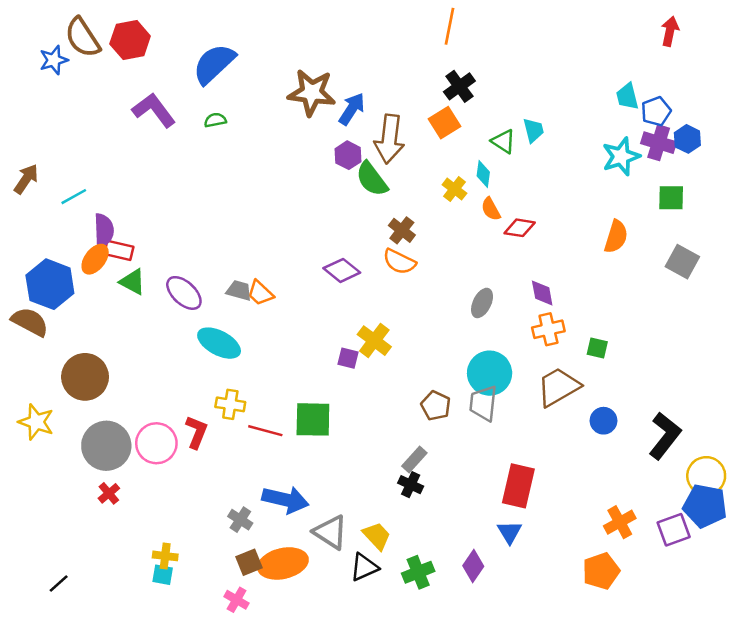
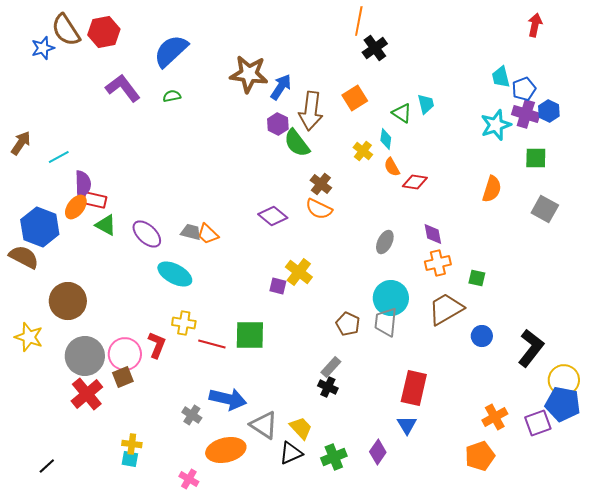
black cross: (459, 86) -> (375, 48), moved
red cross: (109, 493) -> (87, 394), size x1.8
brown square: (249, 562) -> (123, 377), moved

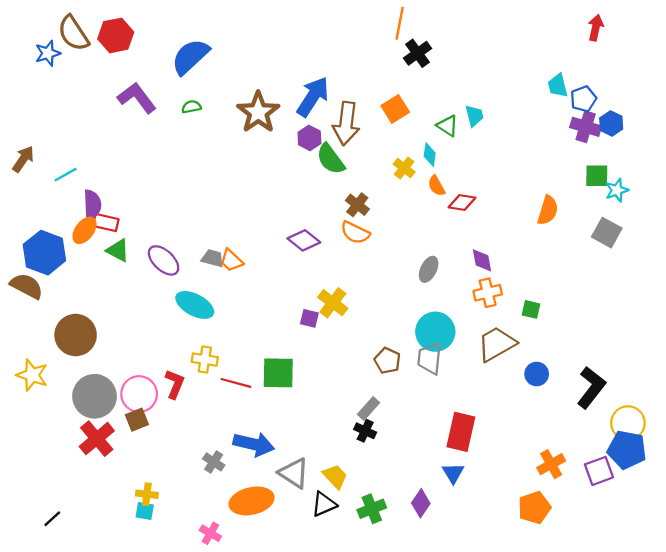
brown star: (249, 74) -> (258, 112), moved, turned 30
blue arrow: (281, 87) -> (313, 97), size x1.4
cyan star: (496, 125) -> (617, 190), moved, size x0.7

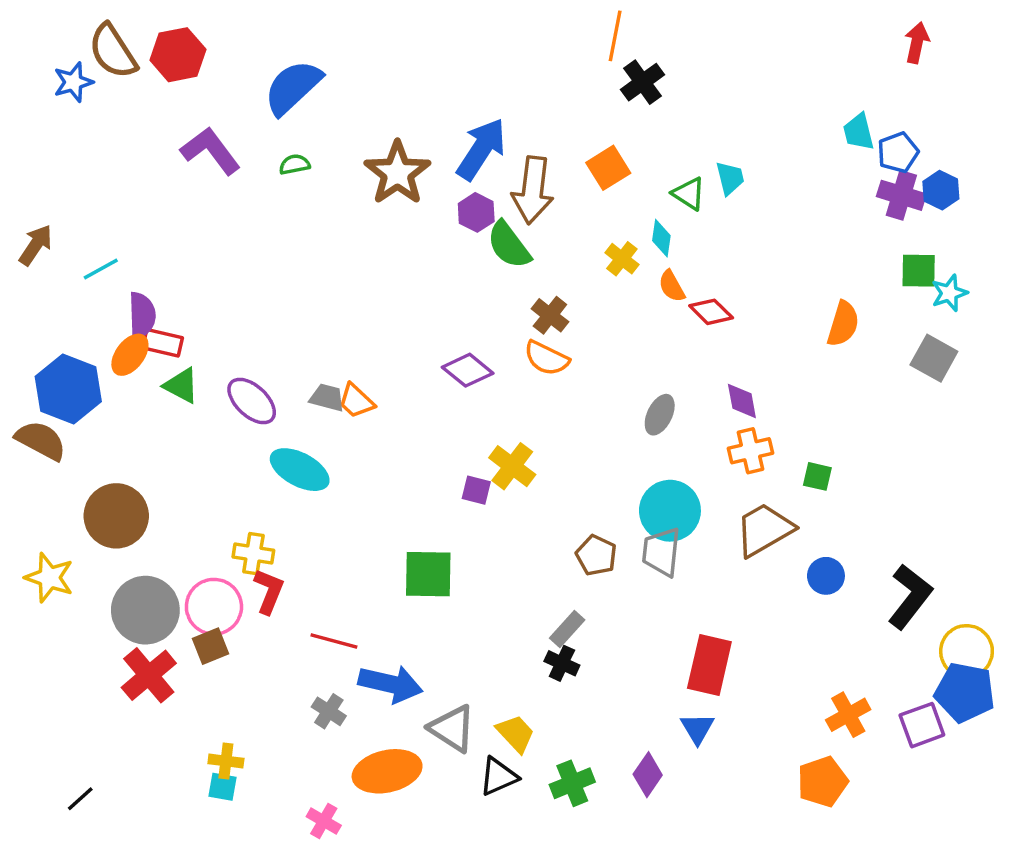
red diamond: (462, 203) -> (711, 312), turned 36
yellow cross: (205, 360) -> (253, 554), moved
red line: (236, 383) -> (334, 641), moved

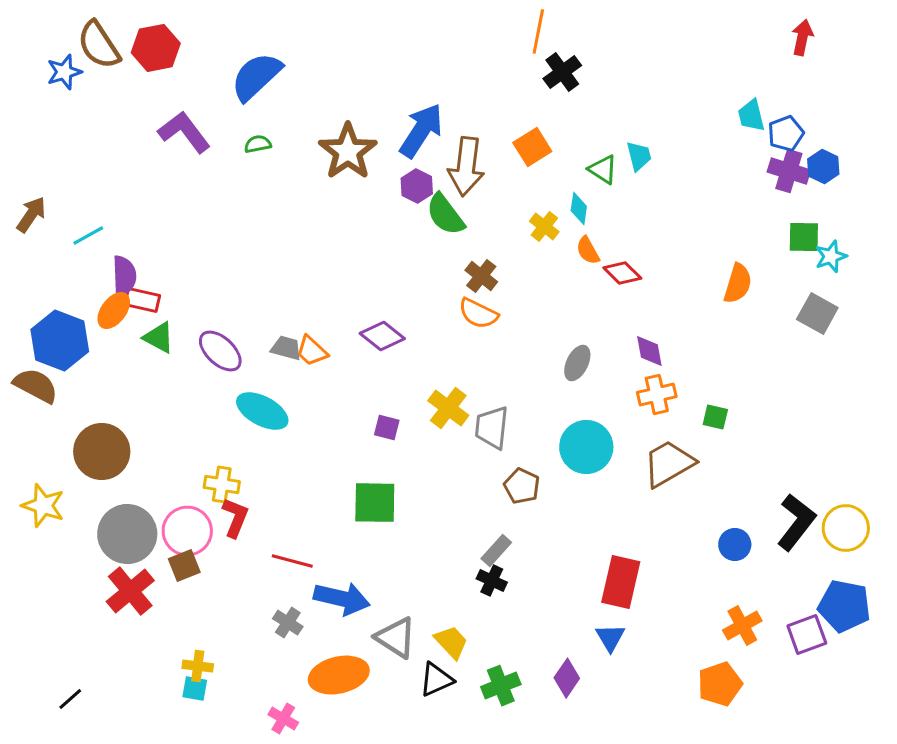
purple diamond: (468, 370) -> (382, 336), moved
purple square: (476, 490) -> (387, 428), moved
gray trapezoid: (661, 552) -> (492, 428), moved
blue circle: (826, 576) -> (735, 545), moved
yellow circle: (967, 651) -> (846, 528), moved

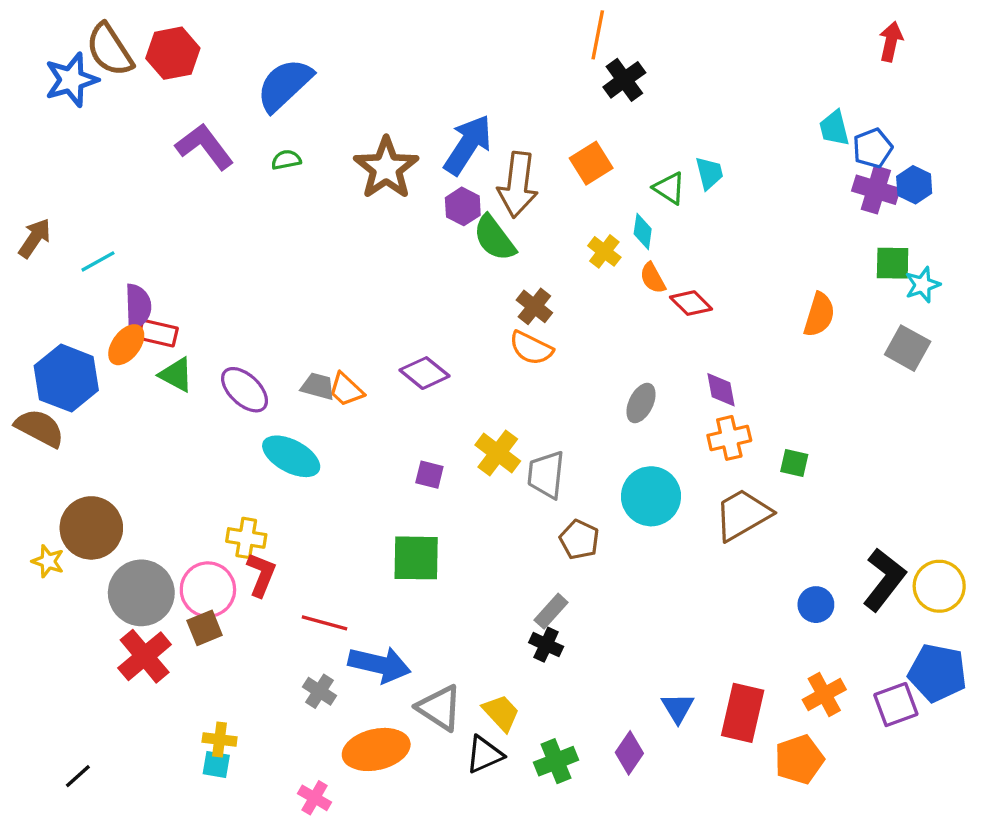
blue star: (64, 72) -> (71, 80), size x1.4
brown circle: (102, 452) -> (91, 528), moved
yellow star: (43, 506) -> (48, 561), size x0.7
red rectangle: (621, 582) -> (743, 713), moved

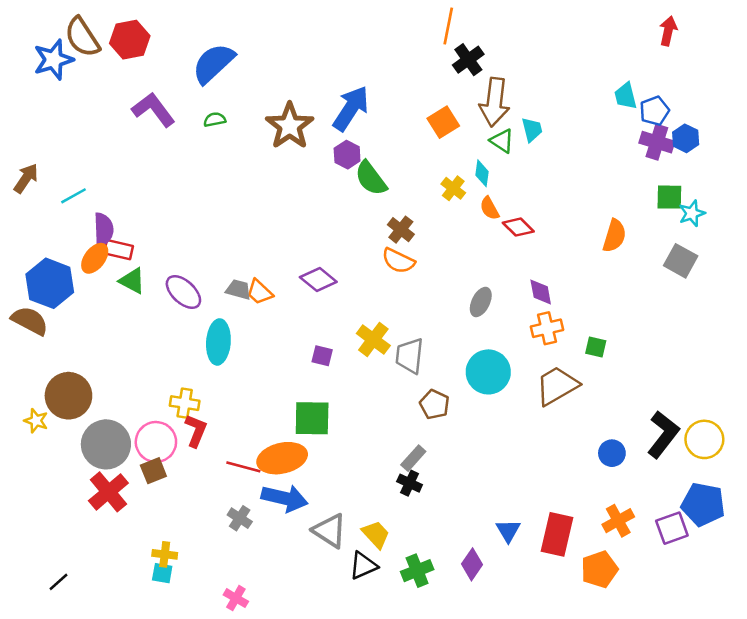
brown arrow: (518, 185) -> (494, 102), moved
cyan ellipse: (291, 456) -> (218, 342), turned 66
orange ellipse: (376, 749) -> (282, 458), moved

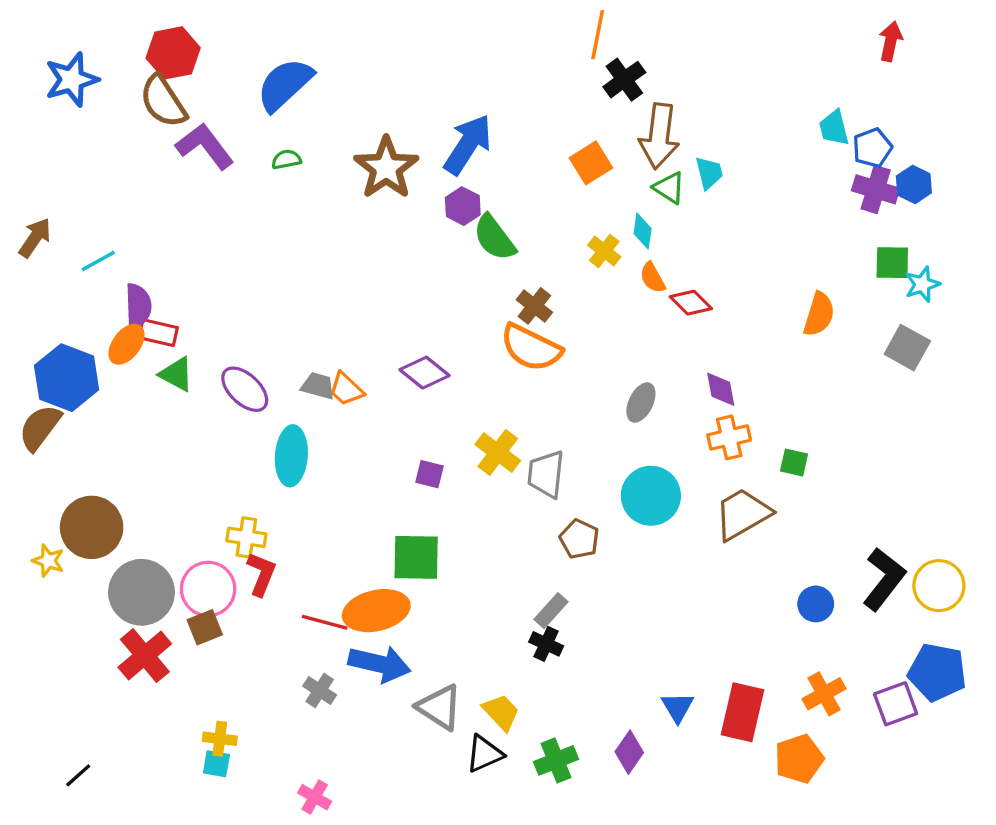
brown semicircle: (82, 37) -> (163, 101), moved
orange semicircle: (398, 261) -> (531, 348), size x1.4
brown semicircle: (30, 321) -> (40, 427), turned -81

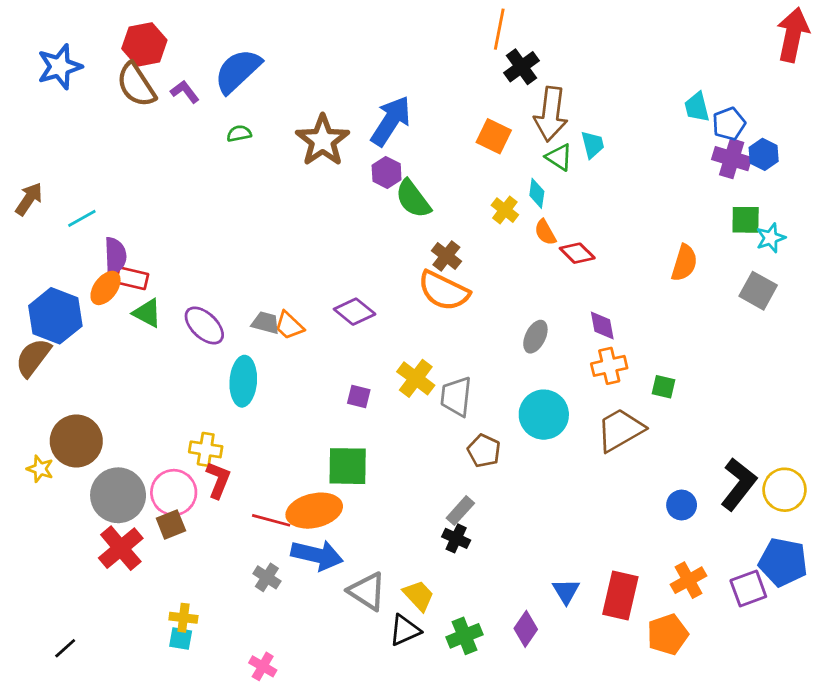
red arrow: (891, 41) -> (793, 35), moved, size x1.6
purple L-shape: (205, 146) -> (185, 92), moved, size x0.6
orange square: (591, 163) -> (494, 136), turned -32

